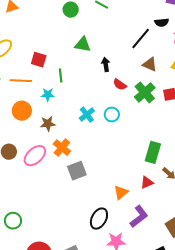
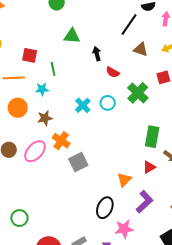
green cross: (145, 92) -> (138, 93), moved

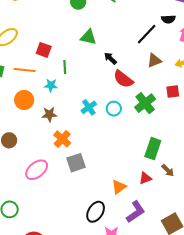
brown triangle: (141, 49) -> (154, 61), turned -49
black arrow: (97, 54) -> (110, 58), turned -40
red semicircle: (113, 72) -> (123, 79), size x1.5
pink ellipse: (35, 151) -> (37, 170), moved

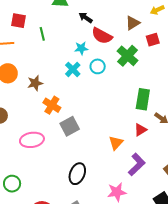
brown triangle: (154, 61) -> (133, 23), moved
cyan star: (51, 85) -> (81, 48), moved
pink ellipse: (37, 170) -> (32, 140), turned 40
black ellipse: (96, 212) -> (77, 174), moved

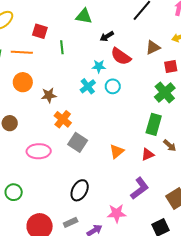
black arrow: (86, 18) -> (107, 36), turned -72
green cross: (128, 56) -> (165, 92), moved
gray square: (70, 126) -> (78, 142), turned -36
orange triangle: (116, 143) -> (117, 151), moved

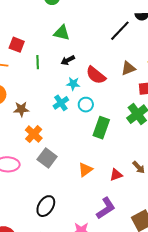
black arrow: (107, 36) -> (68, 60), moved
green rectangle: (154, 124) -> (101, 128), moved

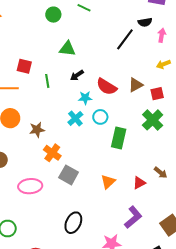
brown triangle: (128, 68) -> (136, 85), moved

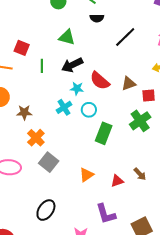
black semicircle: (145, 22) -> (97, 18), moved
black arrow: (77, 75) -> (72, 65), size x1.5
purple L-shape: (133, 217) -> (106, 214), turned 105

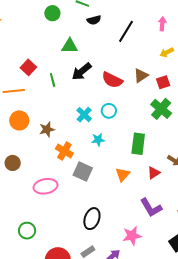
red square: (22, 48) -> (28, 67), turned 35
cyan star: (77, 88) -> (98, 140), moved
green rectangle: (104, 133) -> (138, 144), moved

